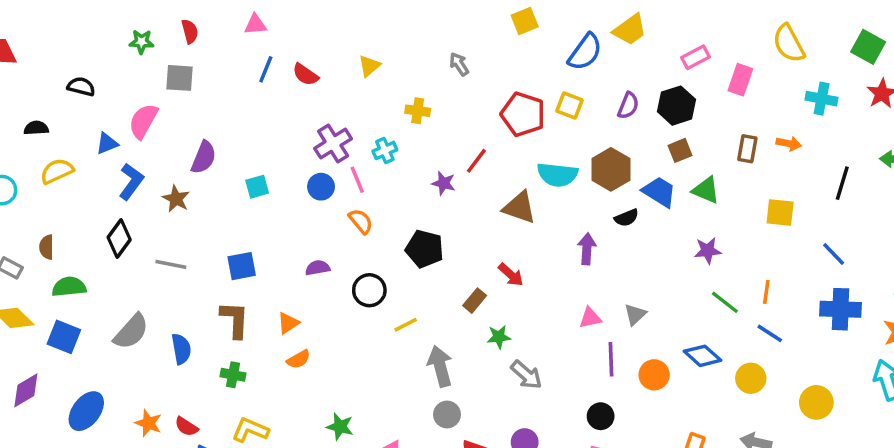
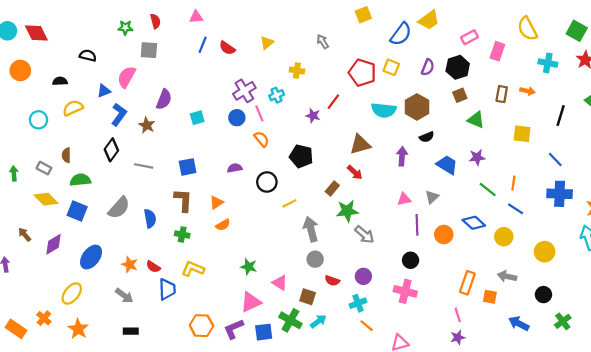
blue trapezoid: (659, 192) -> (447, 165), moved
brown triangle: (519, 207) -> (360, 144), moved, turned -35
green star: (499, 337) -> (347, 211), size x1.5

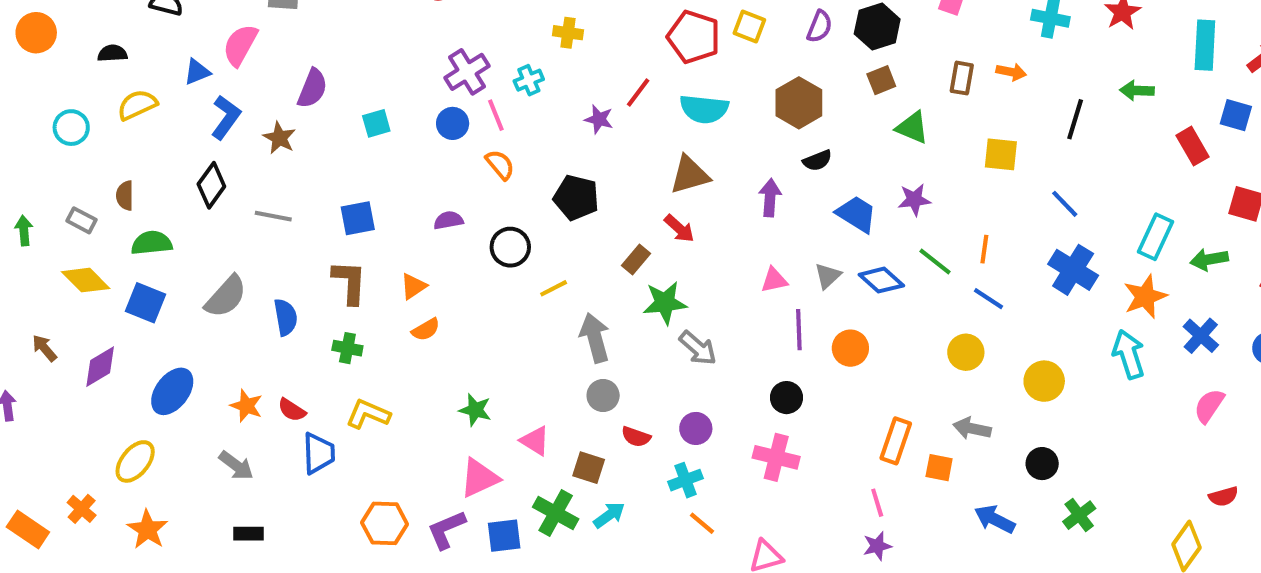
cyan semicircle: (384, 110) -> (704, 109), moved
blue cross: (560, 194) -> (1073, 270), turned 30
blue diamond: (474, 223) -> (881, 280), moved

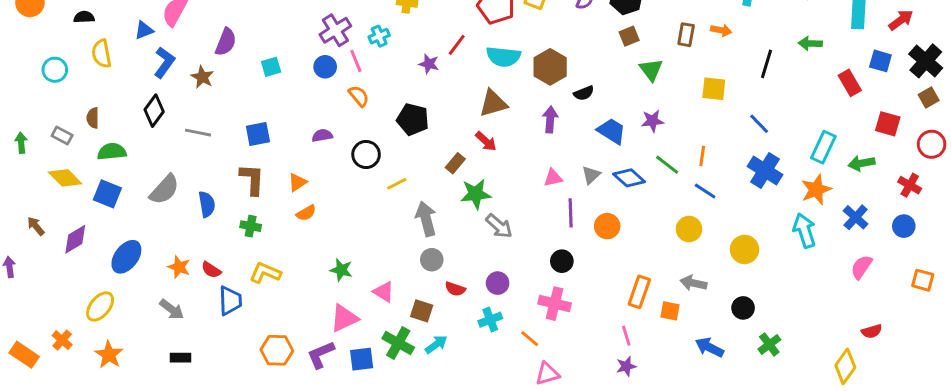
brown hexagon: (799, 103) -> (550, 67), moved
yellow semicircle: (137, 105) -> (102, 54), turned -76
green triangle: (912, 128) -> (651, 70), turned 30
orange line: (702, 523) -> (530, 339), moved

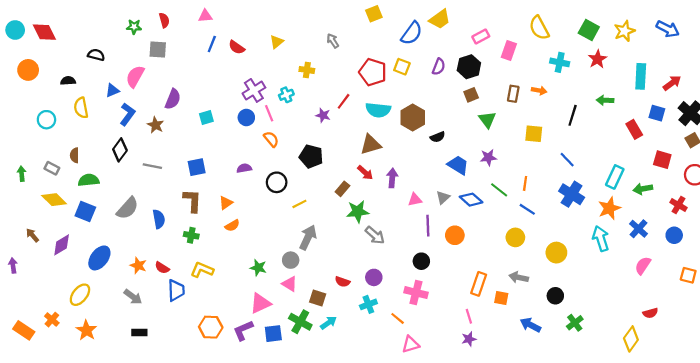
purple arrow: (550, 119) -> (392, 178), moved
gray arrow: (426, 219) -> (308, 237), moved, turned 40
gray circle: (432, 260) -> (291, 260), moved

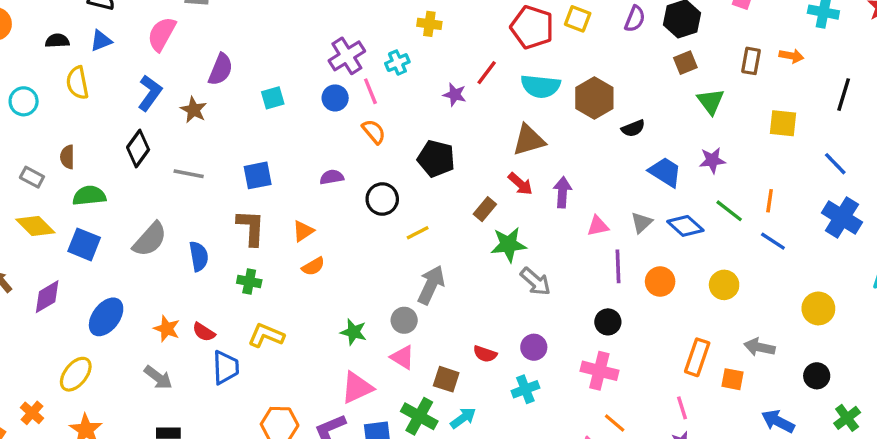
blue triangle: (112, 90) -> (101, 41), moved
yellow circle: (515, 237) -> (724, 285), moved
orange line: (398, 318) -> (615, 423), moved

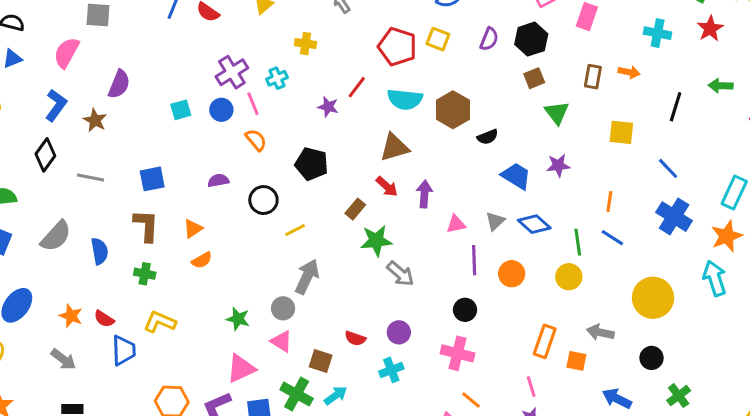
cyan square: (273, 98) -> (181, 110), moved
green line: (729, 211) -> (578, 242), moved, turned 44
yellow circle: (818, 308) -> (653, 298), size x1.4

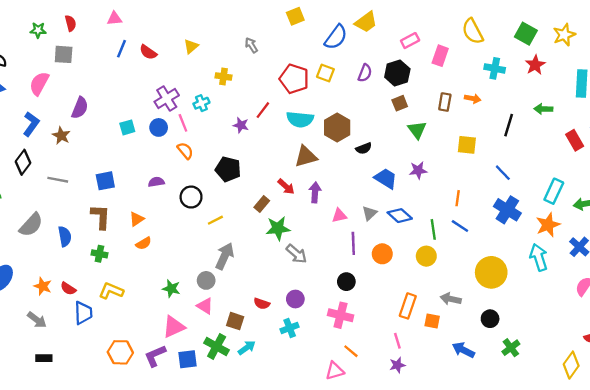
brown triangle: (394, 147) -> (306, 156), moved

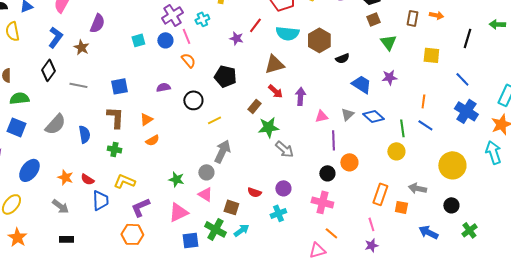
brown triangle: (306, 156) -> (274, 64), moved
orange circle: (382, 254) -> (349, 162), moved
purple L-shape: (155, 356) -> (140, 207), moved

